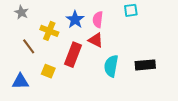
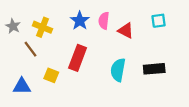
cyan square: (131, 10) -> (159, 21), moved
gray star: (21, 12) -> (13, 26), moved
yellow cross: (49, 31) -> (43, 27), moved
red triangle: (96, 40) -> (126, 31), moved

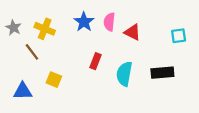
cyan square: (159, 21) -> (179, 36), moved
red rectangle: (78, 58) -> (95, 61), moved, size x0.6

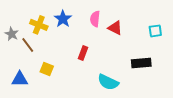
blue star: (84, 22) -> (63, 19), moved
gray star: (13, 28) -> (12, 34), moved
cyan semicircle: (124, 74) -> (108, 82), moved, turned -75

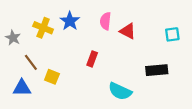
brown line: (28, 45) -> (31, 62), moved

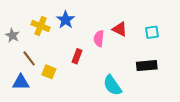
pink semicircle: (105, 21) -> (99, 39), moved
cyan square: (172, 34) -> (152, 32), moved
red rectangle: (92, 59) -> (77, 56), moved
cyan semicircle: (120, 91) -> (112, 85), turned 30

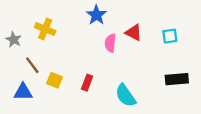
blue star: (66, 20) -> (96, 15), moved
red rectangle: (77, 56) -> (87, 83), moved
black rectangle: (147, 66) -> (177, 79), moved

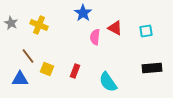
gray star: (14, 40) -> (11, 23), moved

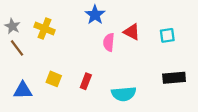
brown line: (28, 56) -> (17, 48), moved
cyan semicircle: (108, 82) -> (124, 94), turned -60

